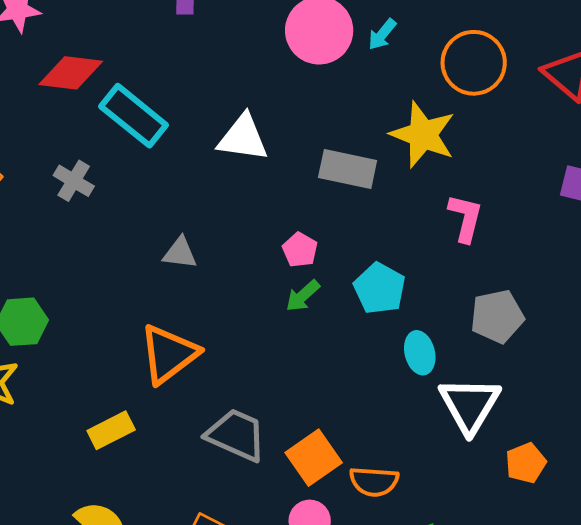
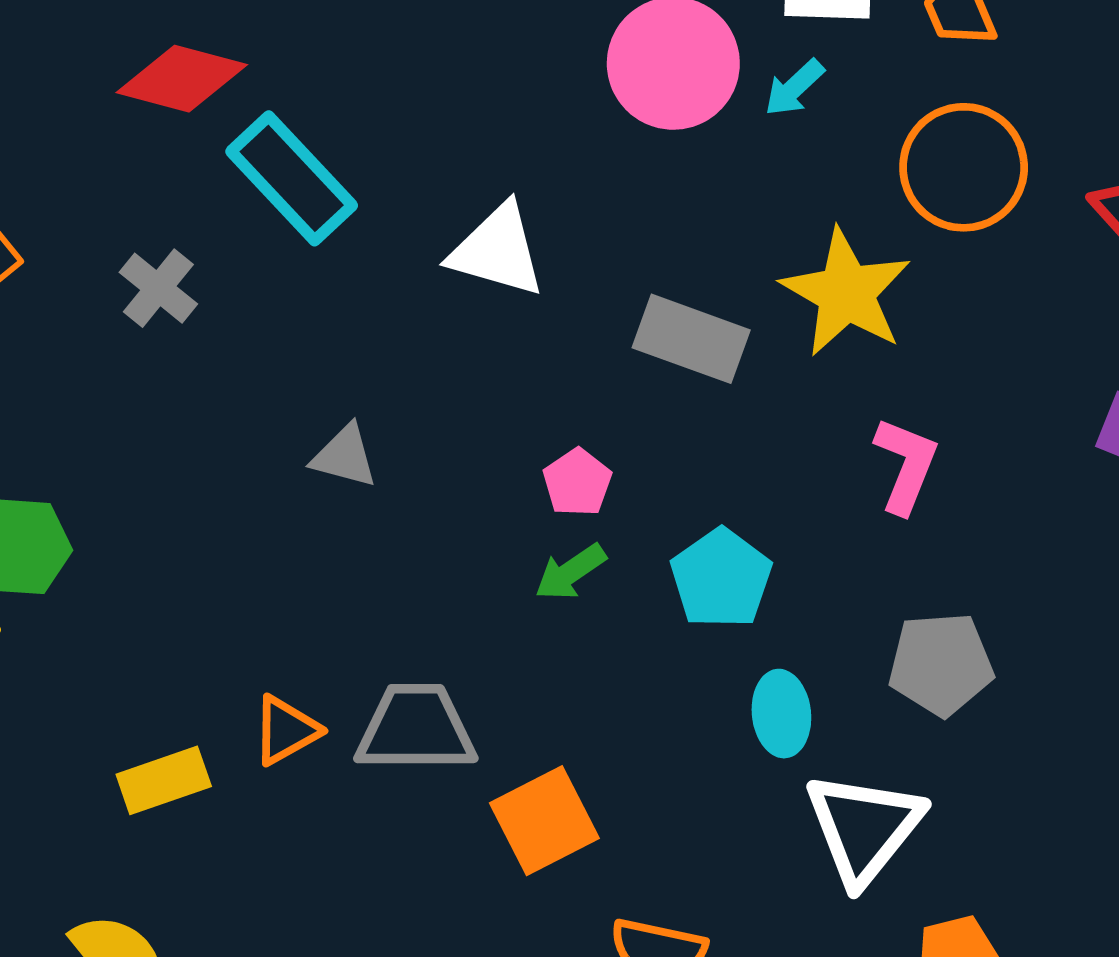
orange triangle: (169, 354) -> (286, 730), moved, size x0.6
gray trapezoid: (236, 435) -> (416, 728), moved, turned -32
orange square: (314, 458) -> (544, 821), moved

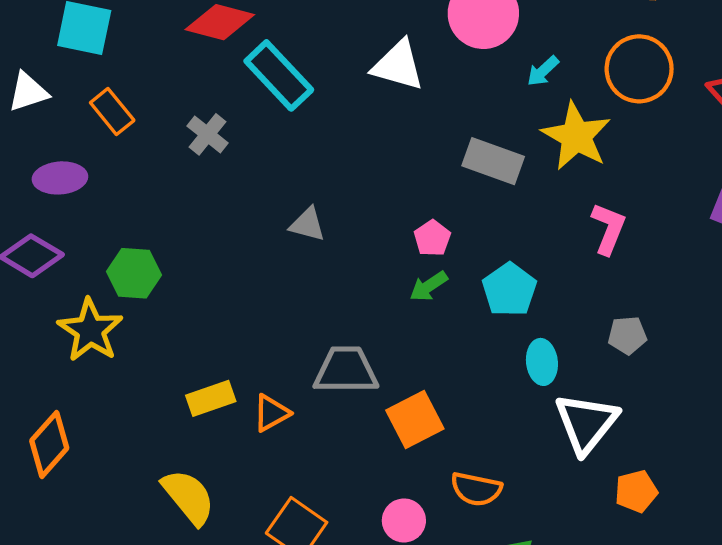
cyan arrow: (794, 88) -> (543, 71), moved
white triangle: (497, 250) -> (398, 65), moved
gray pentagon: (941, 664) -> (627, 335), size x0.7
orange triangle: (286, 730) -> (271, 413), moved

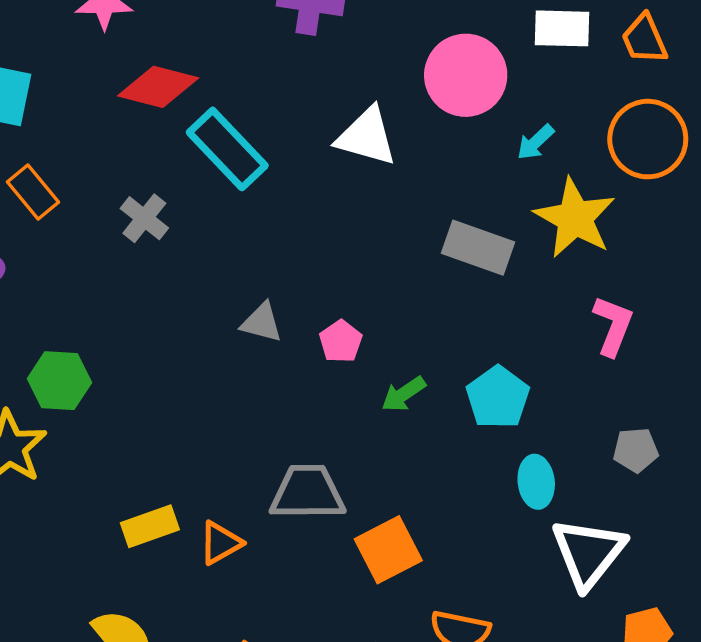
pink pentagon: (432, 238) -> (341, 341), moved

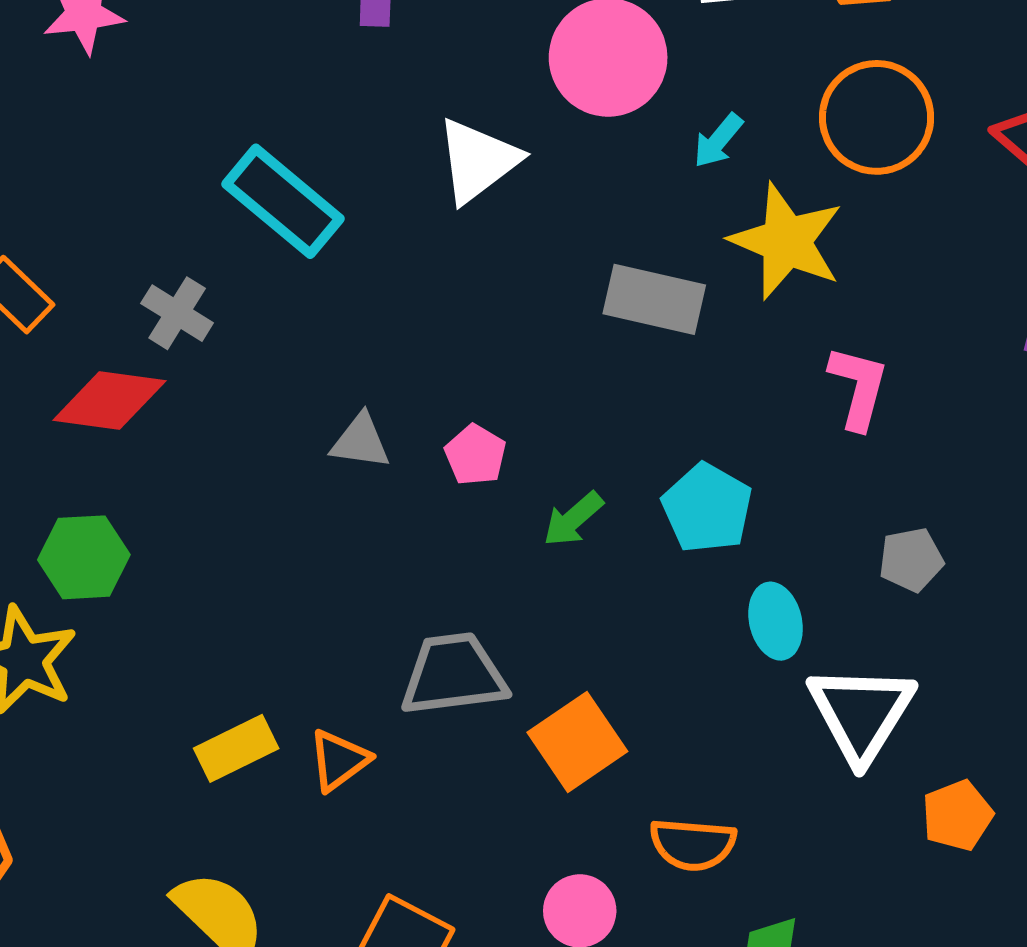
red diamond: (158, 87) -> (109, 400), moved
white triangle: (366, 137) -> (478, 161), turned -46

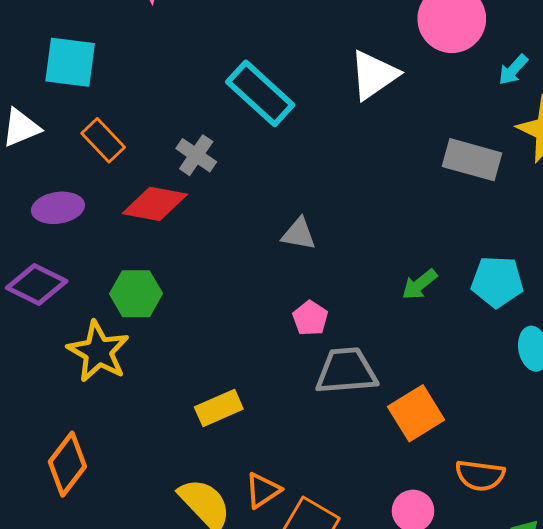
pink pentagon: (475, 455) -> (310, 318), moved
cyan pentagon: (707, 508) -> (497, 282), turned -30
orange triangle: (339, 760) -> (263, 490), moved

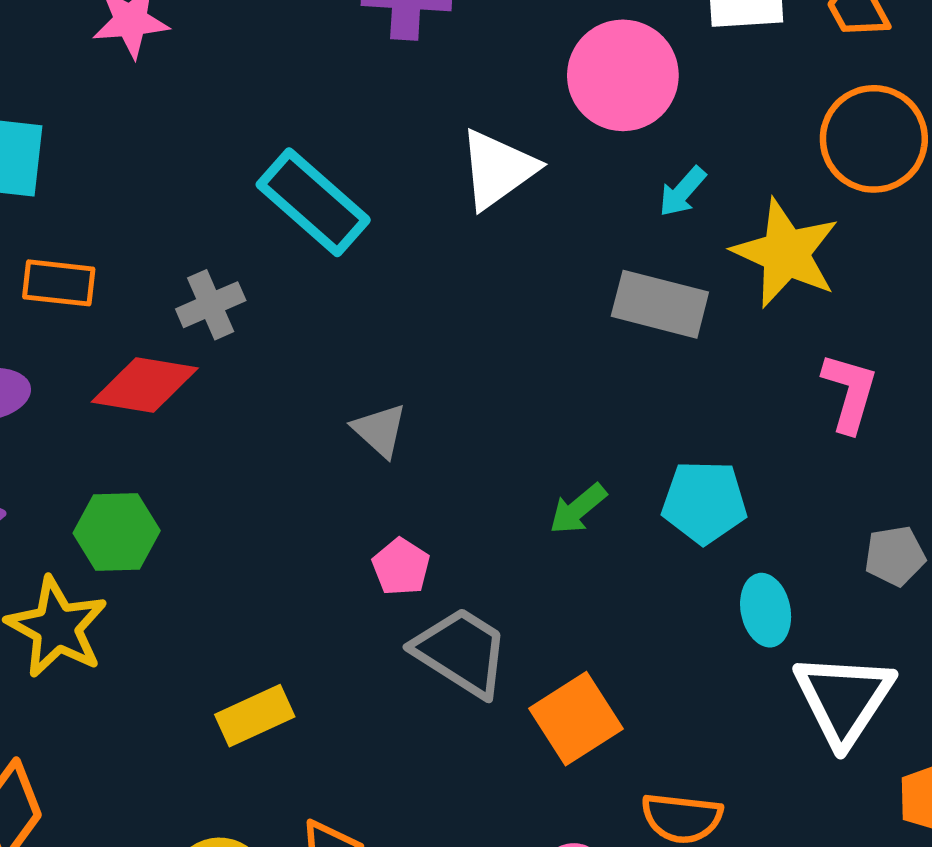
cyan arrow: (513, 70) -> (682, 192), moved
orange rectangle: (103, 140) -> (59, 283), turned -39
gray cross: (196, 155) -> (211, 305), turned 33
gray triangle: (299, 234) -> (380, 430), turned 33
gray trapezoid: (346, 371) -> (461, 652), turned 38

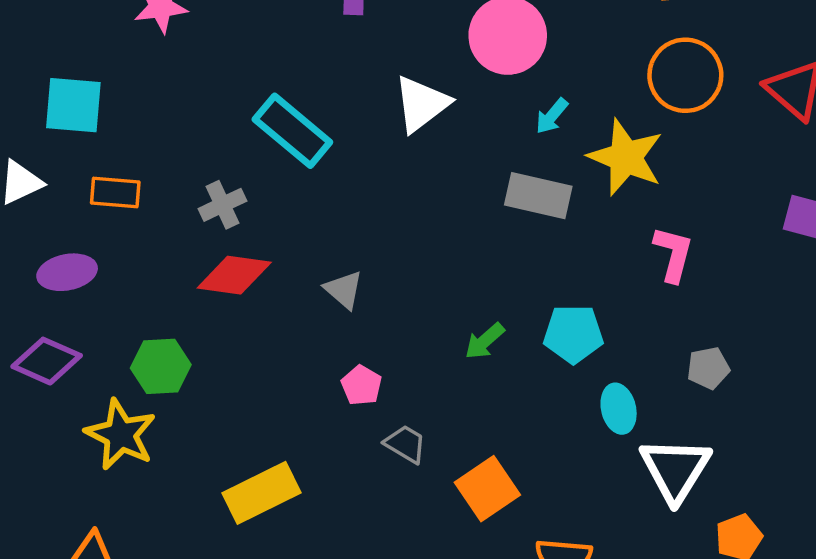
red diamond: (145, 385) -> (234, 275), moved
gray trapezoid: (461, 652) -> (405, 444), size x0.6
yellow rectangle: (255, 716) -> (261, 493), size x1.4

